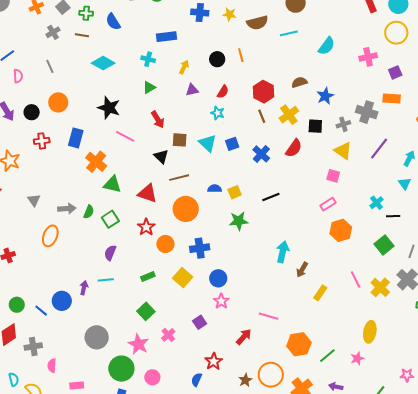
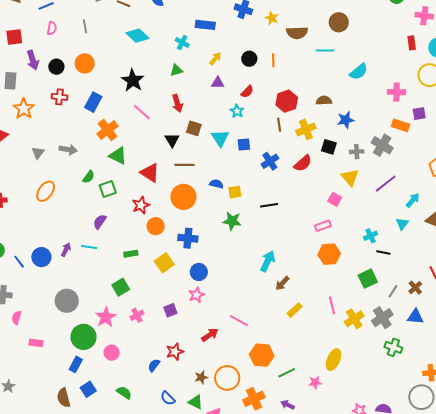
orange rectangle: (392, 98) -> (400, 125), moved
gray arrow: (67, 209) -> (68, 150), moved

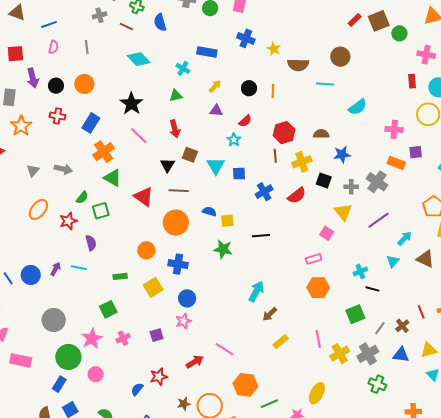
red star: (141, 205) -> (68, 221), moved
purple semicircle: (100, 222) -> (91, 243), turned 126
pink rectangle: (36, 343) -> (21, 360), size x1.5

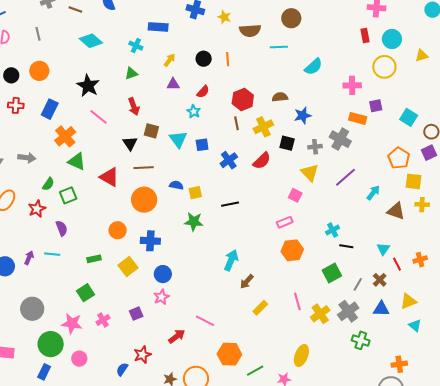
cyan triangle: (393, 261) -> (383, 249), moved
pink star: (92, 339) -> (72, 323), turned -30

